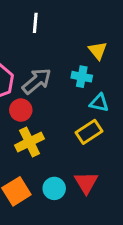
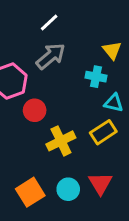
white line: (35, 23) -> (49, 23), turned 42
gray arrow: (37, 81) -> (51, 56), moved
yellow cross: (30, 142) -> (61, 141), moved

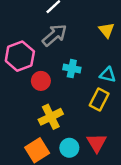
cyan cross: (96, 77) -> (72, 69), moved
yellow rectangle: (103, 132) -> (99, 99), turned -30
yellow cross: (61, 141) -> (51, 117), moved

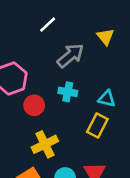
yellow triangle: (107, 30) -> (105, 37), moved
gray arrow: (54, 35) -> (70, 56), moved

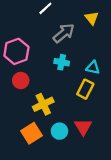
red circle: (34, 105) -> (21, 80), moved

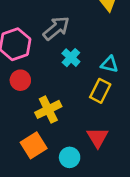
gray arrow: (64, 33) -> (56, 28), moved
cyan cross: (62, 62) -> (71, 58), turned 32
cyan circle: (59, 131) -> (70, 157), moved

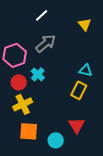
cyan cross: (71, 58) -> (38, 74), moved
yellow cross: (48, 109) -> (23, 104), moved
orange square: (34, 145) -> (29, 131), turned 36

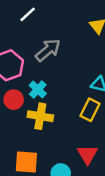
white line: (42, 15) -> (28, 14), moved
yellow cross: (23, 104) -> (40, 116), moved, turned 36

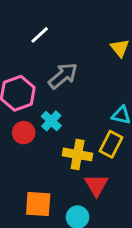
yellow cross: (40, 116) -> (78, 154), moved
red triangle: (87, 154) -> (96, 185), moved

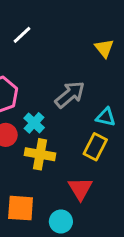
gray arrow: (63, 76) -> (70, 95), moved
yellow cross: (78, 154) -> (40, 154), moved

